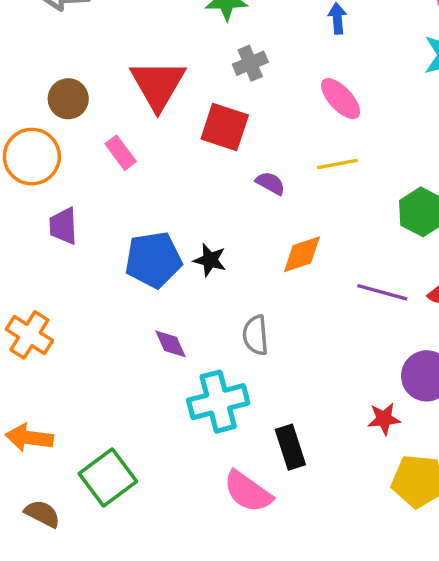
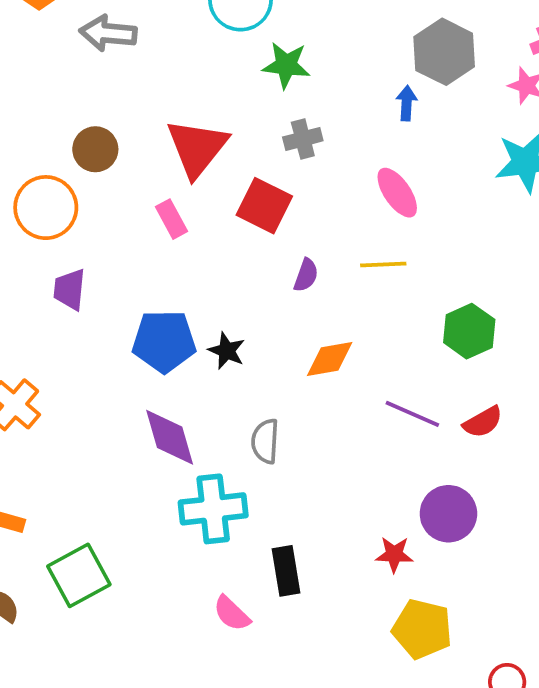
pink rectangle: (121, 153) -> (172, 219), moved
purple semicircle: (270, 183) -> (306, 275), turned 72
purple diamond: (171, 344) -> (170, 437), size x1.6
pink semicircle: (248, 492) -> (232, 613), size x0.7

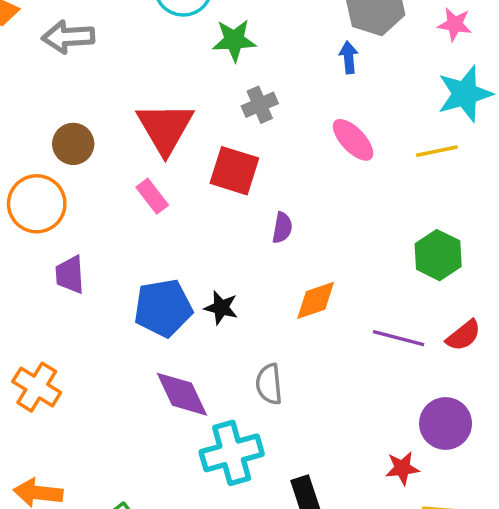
yellow line: (383, 265) -> (437, 151), moved

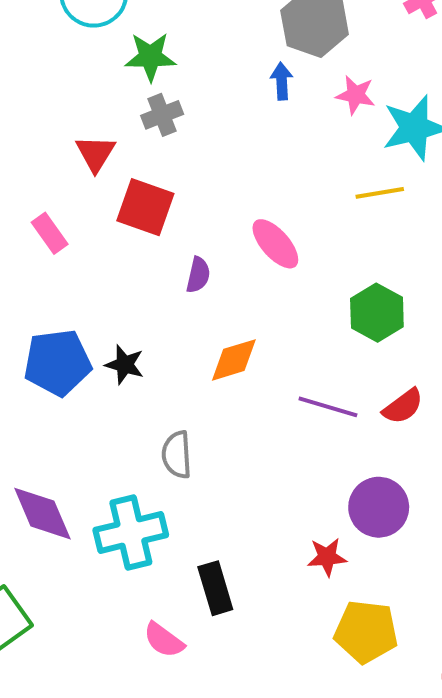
pink star: (455, 24) -> (356, 95), moved
gray cross: (260, 105) -> (162, 115), moved
red triangle: (165, 128) -> (95, 153), moved, size x0.6
pink ellipse: (353, 140) -> (275, 244), moved
purple diamond: (182, 394) -> (42, 514), moved

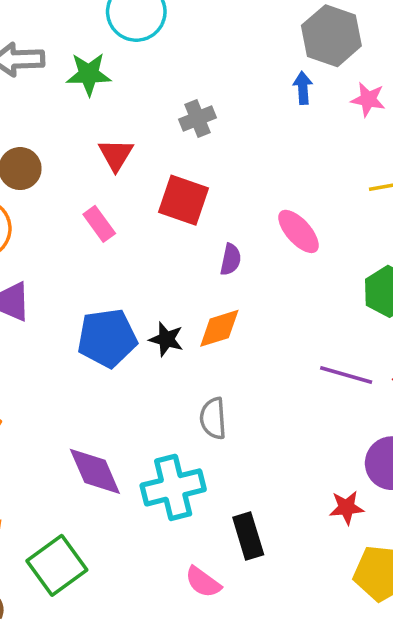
green star: (150, 57) -> (89, 74), moved
red triangle: (95, 153) -> (116, 155), moved
orange diamond: (234, 360) -> (219, 328), moved

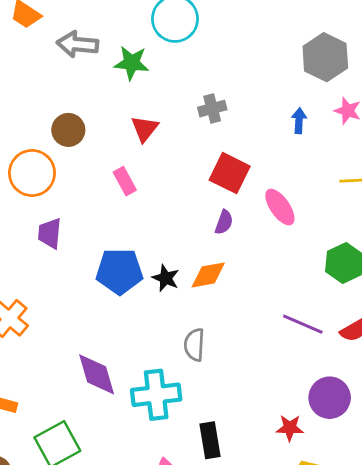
blue arrow: (303, 88) -> (299, 121), moved
red square: (183, 200) -> (230, 173), moved

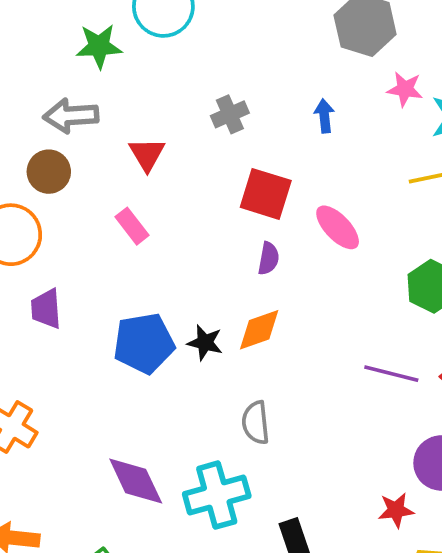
gray arrow: (78, 44) -> (71, 116), moved
green star: (132, 63) -> (99, 46), moved
blue arrow: (299, 121) -> (324, 116), moved

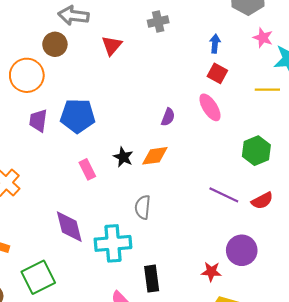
gray cross: (230, 114) -> (158, 21), moved
red square: (266, 194) -> (217, 73), moved, size x0.7
pink rectangle: (132, 226) -> (87, 169), moved
blue pentagon: (144, 343) -> (78, 116), moved

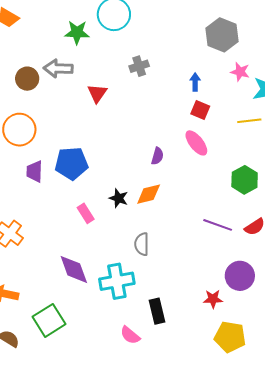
brown circle: (55, 44) -> (27, 79), moved

